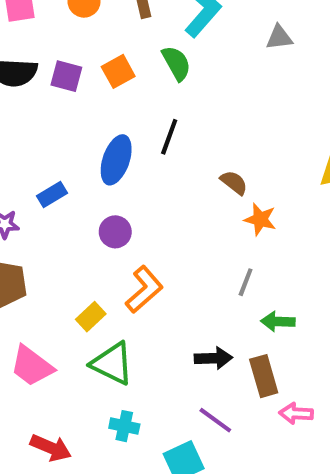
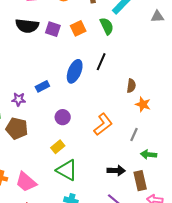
brown semicircle: (234, 183) -> (131, 86), turned 56
purple circle: (115, 232) -> (63, 117), moved
orange L-shape: (144, 289) -> (103, 124), moved
pink trapezoid: (32, 366) -> (26, 182), moved

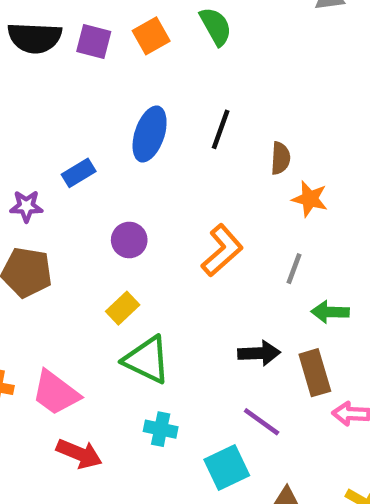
black line: (101, 62) -> (221, 129), moved

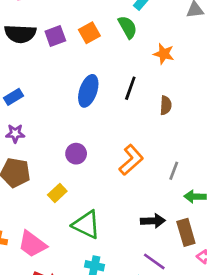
purple square: (94, 42) -> (55, 36), turned -35
blue rectangle: (79, 173) -> (13, 97), moved
orange star: (310, 199) -> (164, 54), moved
yellow rectangle: (123, 308) -> (57, 193), moved

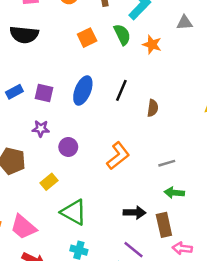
purple square: (55, 36) -> (44, 93), moved, turned 30
orange star: (164, 54) -> (152, 45), moved
purple star: (15, 133) -> (41, 129), moved
gray line: (174, 171) -> (167, 163), moved, turned 49

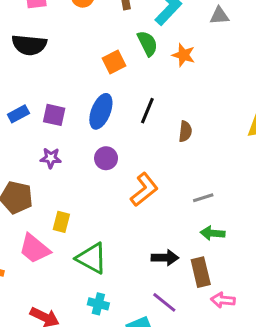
gray triangle: (185, 23) -> (219, 16), moved
orange square: (87, 38) -> (114, 62), moved
purple circle: (68, 147) -> (106, 158), moved
yellow rectangle: (49, 182) -> (61, 222), turned -35
pink trapezoid: (23, 227) -> (34, 249), moved

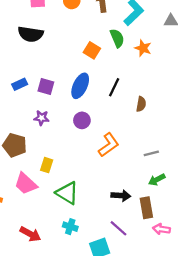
orange square: (114, 62) -> (92, 50), turned -35
green arrow: (213, 233) -> (157, 180), turned -35

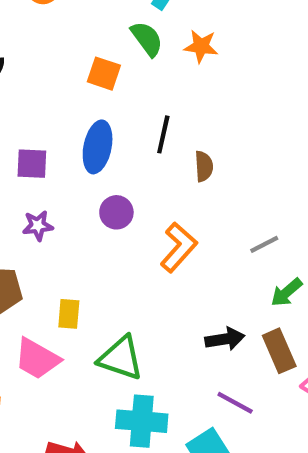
brown semicircle: (141, 104) -> (204, 166), moved
cyan cross: (70, 227) -> (142, 421), size x1.6

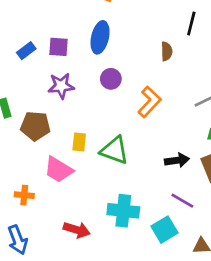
black line: (163, 134) -> (191, 24), moved
purple star: (38, 226) -> (61, 86), size x1.4
green triangle: (121, 358) -> (115, 150), moved

